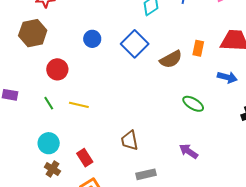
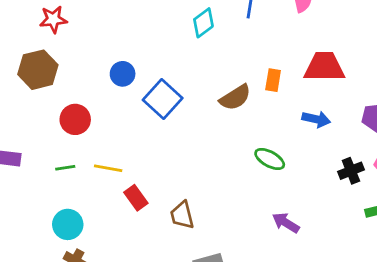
blue square: (135, 44) -> (163, 99), moved
green line: (49, 103) -> (65, 168), turned -64
purple arrow: (189, 151) -> (286, 223), moved
red rectangle: (85, 158) -> (136, 198), moved

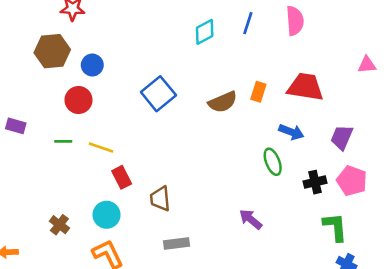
blue circle: (123, 74) -> (92, 65), moved
green ellipse: (270, 159) -> (273, 162), moved, turned 32
cyan circle: (68, 224) -> (107, 215), moved

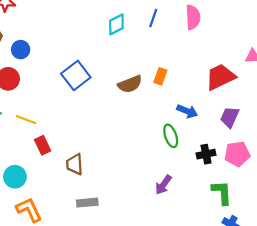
red trapezoid: (305, 87) -> (220, 77), moved, turned -36
pink pentagon: (352, 181) -> (237, 154), turned -30
cyan circle: (107, 215) -> (15, 177), moved
purple arrow: (251, 219) -> (163, 185), moved, turned -96

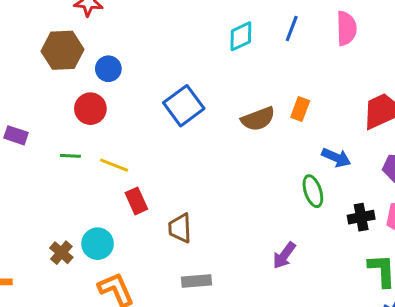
purple arrow: (163, 185) -> (284, 255), moved

